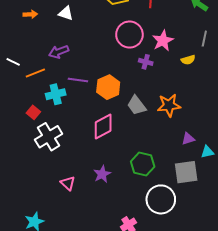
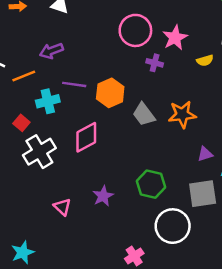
pink diamond: (103, 127) -> (86, 137), moved

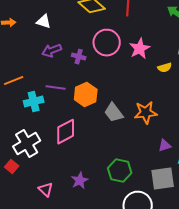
purple arrow: (51, 51) -> (52, 51), moved
purple cross: (155, 63) -> (79, 57), moved
red square: (21, 123) -> (12, 167), moved

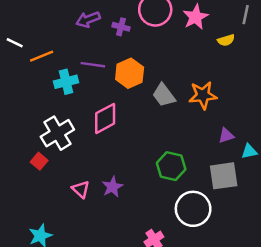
purple star: (80, 181) -> (112, 187), moved

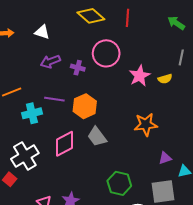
pink star: (196, 17) -> (140, 76), moved
gray trapezoid: (164, 95) -> (97, 137), moved

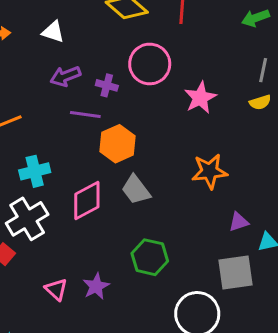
green arrow: (176, 23) -> (256, 18), turned -54
yellow semicircle: (165, 79) -> (260, 102), moved
purple line: (54, 99) -> (85, 115), moved
cyan cross: (32, 113) -> (35, 171), moved
green hexagon: (119, 183) -> (150, 257), moved

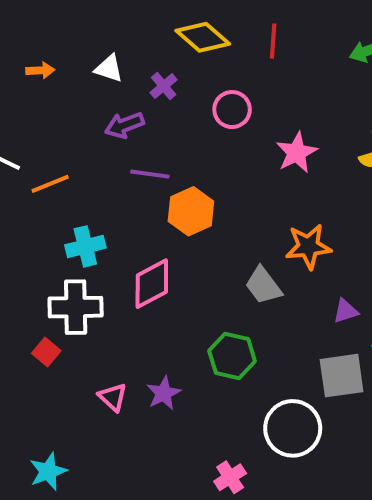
pink circle: (150, 64) -> (232, 110), size x0.7
purple cross: (107, 85) -> (164, 86), moved, turned 35
gray trapezoid: (136, 190) -> (263, 286), moved
white cross: (27, 219) -> (76, 307), turned 30

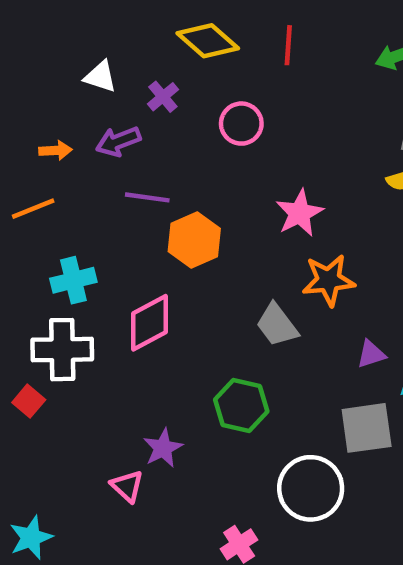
orange arrow: (40, 70) -> (56, 150), moved
pink star: (297, 153) -> (299, 213), moved
pink triangle: (113, 397) -> (127, 486), moved

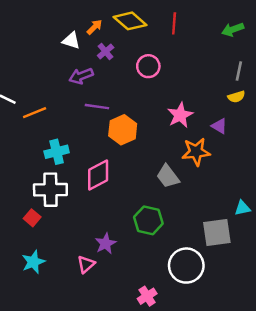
orange arrow: (56, 150) -> (95, 27), moved, turned -42
purple triangle: (371, 354) -> (219, 126), moved, turned 49
pink triangle: (127, 486) -> (86, 264), turned 36
cyan star: (31, 538) -> (33, 262), moved

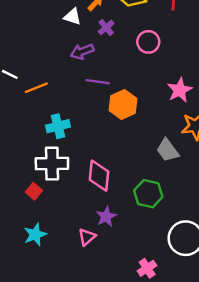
pink diamond: (98, 175) -> (99, 176), moved, turned -56

